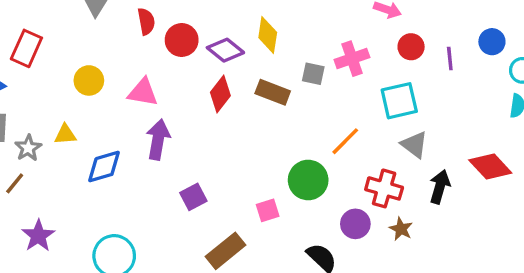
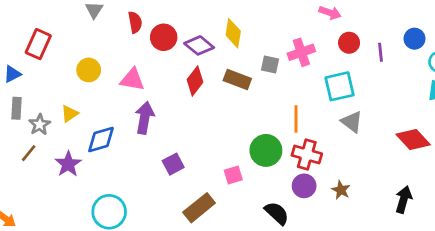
yellow triangle: (65, 134) -> (70, 114), turned -30
orange line: (345, 141) -> (296, 119), turned -45
black arrow: (440, 187) -> (404, 200), moved
red cross: (384, 188) -> (307, 155), moved
purple star: (38, 236) -> (68, 164), moved

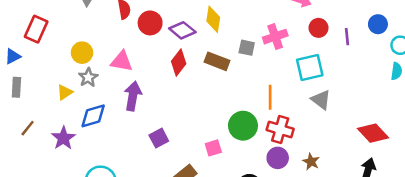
gray star: (40, 125) -> (88, 77), moved
red diamond: (413, 140) -> (373, 133), moved

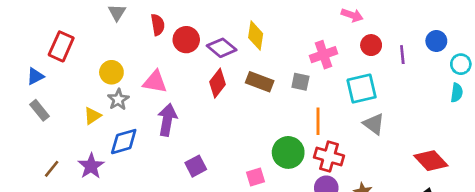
gray square: (247, 48) -> (300, 82), moved
gray rectangle: (16, 87) -> (39, 110), turned -42
brown line: (28, 128) -> (52, 169), moved

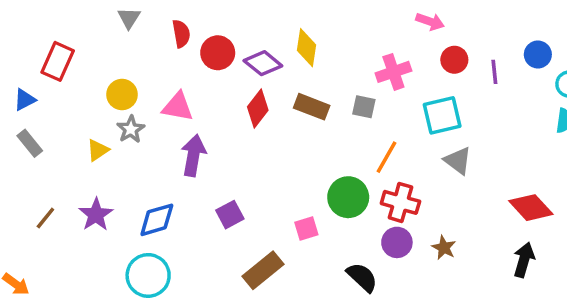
orange line: (318, 121) -> (386, 157), turned 30
blue diamond: (124, 142) -> (157, 220), moved

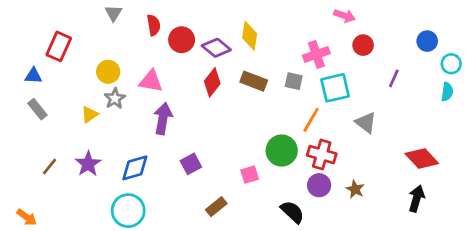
purple line: (494, 72) -> (394, 78), moved, turned 30
blue triangle: (25, 100) -> (33, 76), turned 30
cyan square: (442, 115) -> (335, 88), moved
brown rectangle: (263, 270) -> (216, 207), size x0.7

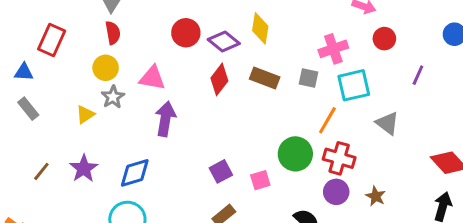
red semicircle: (154, 25) -> (113, 33), moved
purple square: (191, 164) -> (221, 171), moved

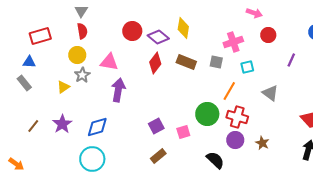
red rectangle: (52, 40) -> (40, 36), turned 50
blue triangle: (24, 72) -> (29, 62), moved
cyan square: (354, 85) -> (247, 67), size x0.6

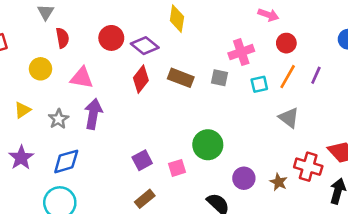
yellow diamond: (183, 28) -> (177, 19), moved
red semicircle: (82, 31) -> (62, 38), moved
gray star: (82, 75) -> (59, 119), moved
orange line: (229, 91) -> (288, 77), moved
red cross: (237, 117) -> (308, 167), moved

